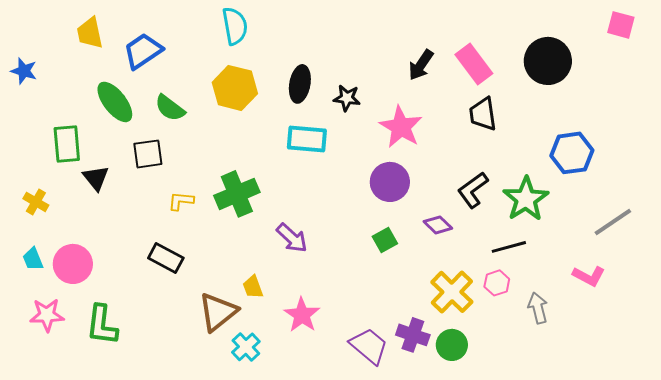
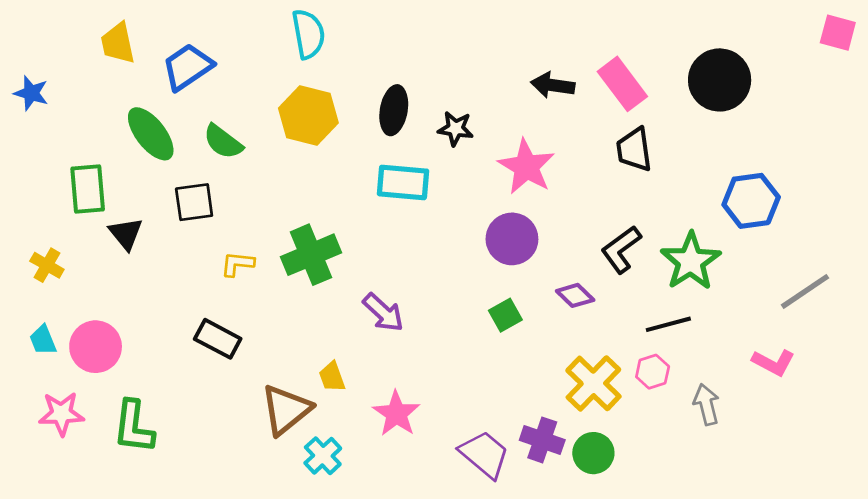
pink square: (621, 25) -> (838, 33), moved
black arrow: (421, 65) -> (553, 85), turned 64

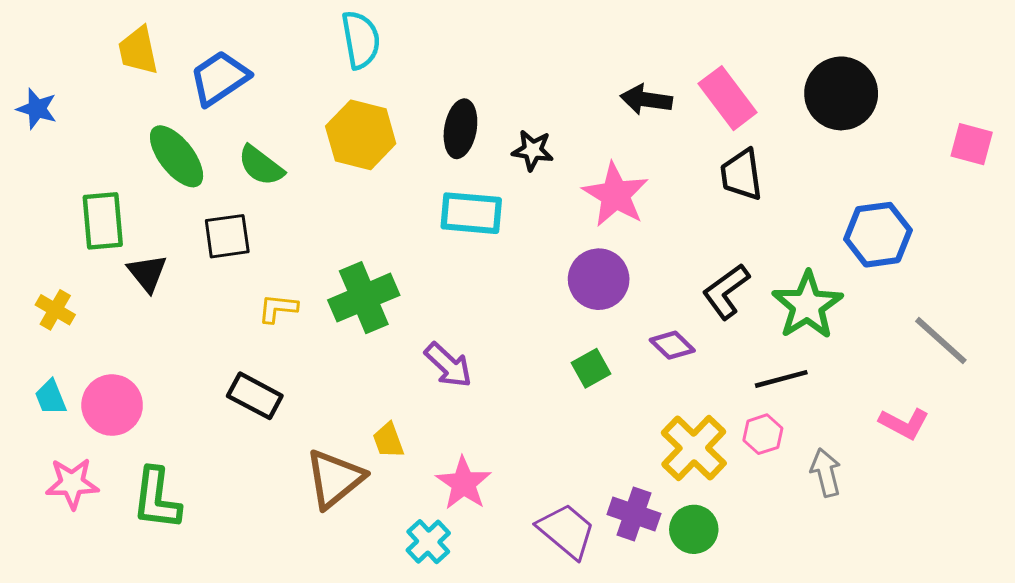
pink square: (838, 33) -> (972, 144), moved
gray line: (805, 291) -> (941, 341), turned 76
cyan cross: (323, 456) -> (428, 542), moved

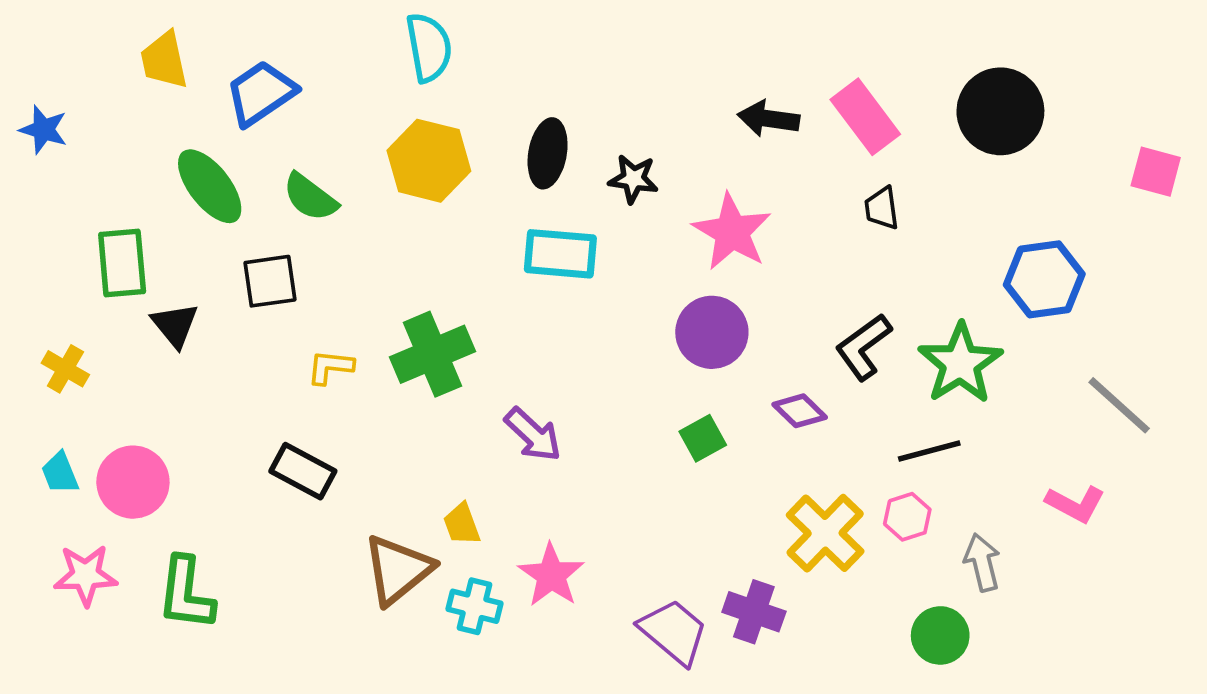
black trapezoid: (741, 175) -> (882, 208), size x0.7
green circle: (694, 529) -> (940, 635), moved
cyan cross: (428, 542) -> (474, 606), moved, turned -33

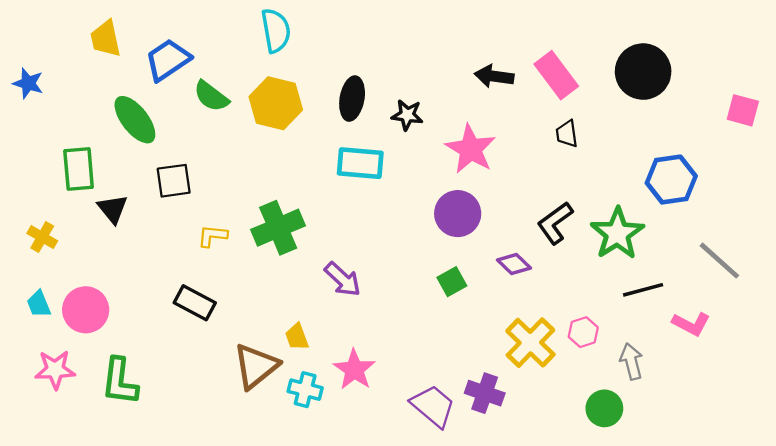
green semicircle: (310, 197) -> (211, 96), moved
black line: (929, 451) -> (643, 290), moved

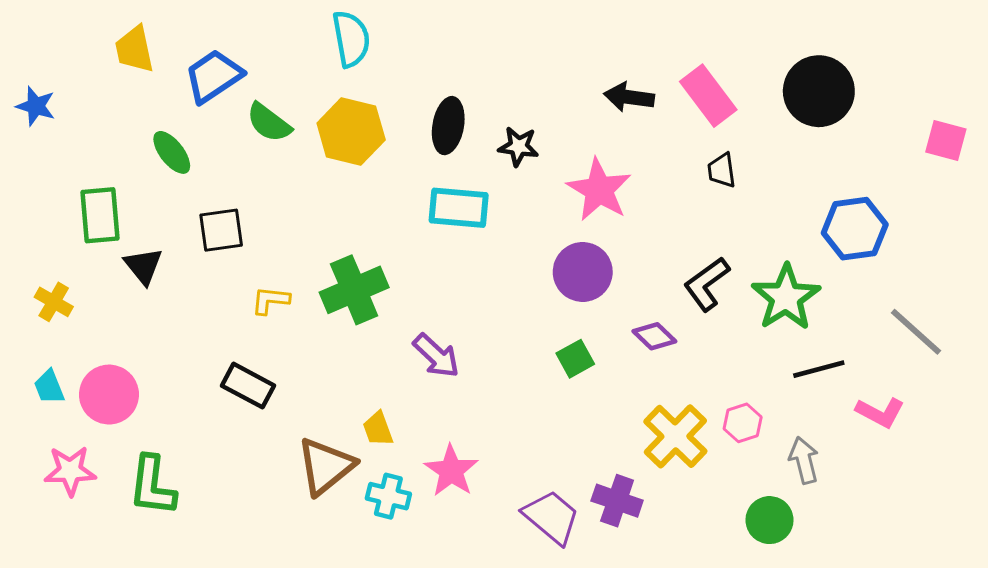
green ellipse: (135, 120) -> (172, 152), size x0.7

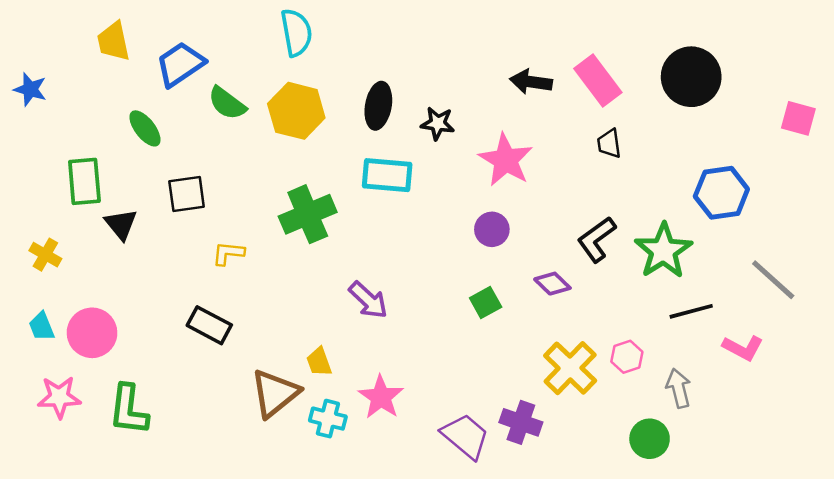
purple circle: (583, 272) -> (492, 229), size x0.7
green cross: (354, 290) -> (308, 214), moved

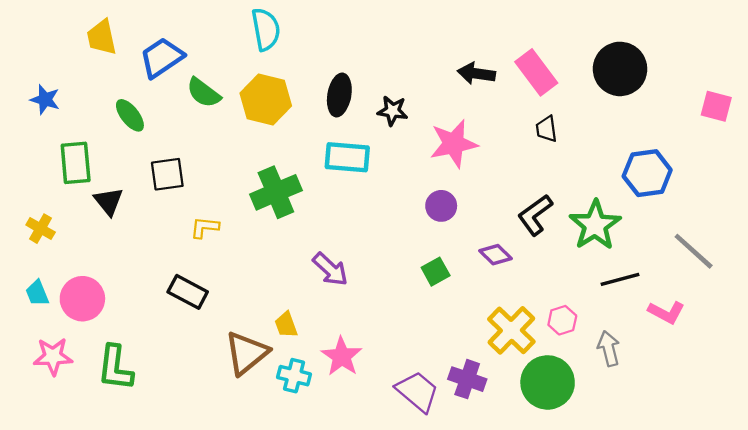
blue star: (30, 89) -> (45, 100), moved
pink star: (506, 160) -> (454, 144), turned 30
green circle: (650, 439) -> (548, 382), moved, size x1.5

